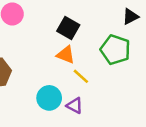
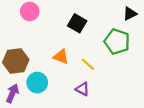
orange triangle: (66, 55) -> (61, 57), moved
cyan circle: (49, 98) -> (37, 83), moved

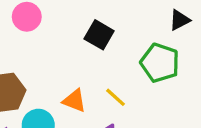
orange triangle: (61, 57) -> (74, 101), moved

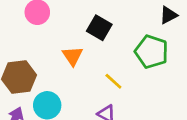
orange triangle: (74, 101) -> (73, 56), moved, turned 35

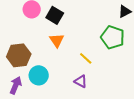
black square: (99, 28) -> (55, 15), moved

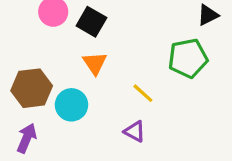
green pentagon: (113, 37) -> (188, 58), turned -30
cyan circle: (39, 75) -> (71, 105), moved

